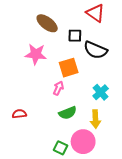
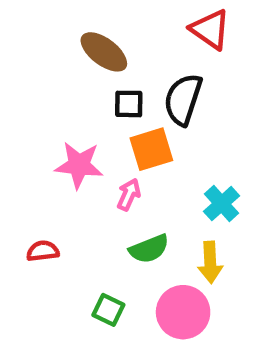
black square: (75, 36) -> (129, 104), moved
black semicircle: (95, 50) -> (183, 99), moved, turned 85
pink star: (36, 54) -> (79, 165), moved
green square: (60, 148) -> (108, 310), moved

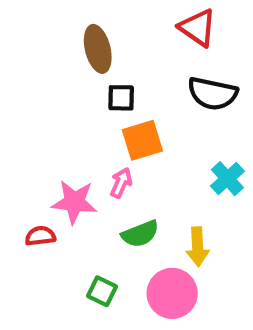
brown ellipse: (104, 52) -> (98, 49), turned 39
black semicircle: (183, 99) -> (213, 94), moved, turned -96
pink star: (79, 165) -> (74, 202), moved
cyan cross: (222, 204) -> (227, 179), moved

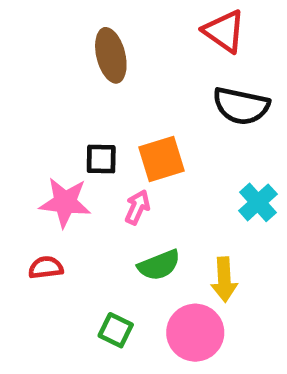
black square: (121, 98) -> (101, 159), moved
pink star: (74, 202) -> (65, 202), moved

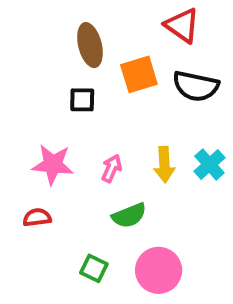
black square: (101, 159) -> (82, 100), moved
orange square: (161, 159) -> (139, 74), moved
yellow arrow: (224, 280) -> (164, 165), moved

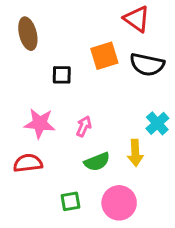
brown ellipse: (90, 45) -> (28, 34), moved
yellow arrow: (164, 165) -> (135, 153), moved
red semicircle: (37, 217) -> (28, 163), size x1.4
green square: (94, 268) -> (71, 201), turned -36

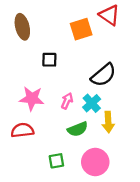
orange square: (104, 56) -> (81, 29), moved
black semicircle: (147, 65) -> (103, 75), moved, turned -52
cyan cross: (157, 123) -> (92, 103), moved

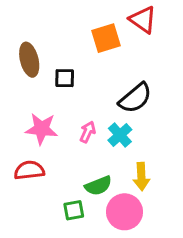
brown ellipse: (22, 27) -> (29, 60), moved
yellow arrow: (108, 122) -> (141, 176), moved
green semicircle: (78, 129) -> (98, 186), moved

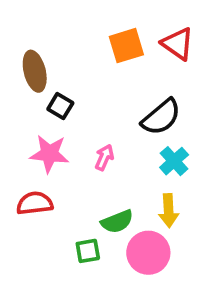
red triangle: (143, 20) -> (178, 44), moved
black square: (65, 78) -> (60, 106), moved, turned 30
cyan cross: (120, 135) -> (174, 161), moved

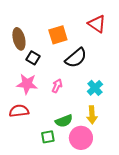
orange square: (126, 46) -> (58, 35), moved
black semicircle: (161, 117) -> (76, 58), moved

